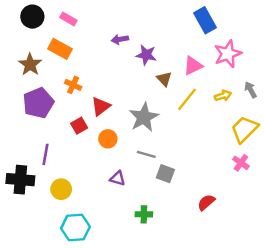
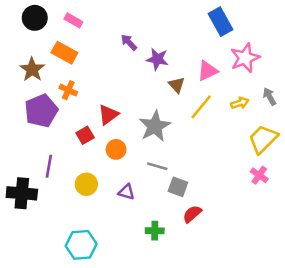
purple arrow: (120, 39) -> (129, 42), turned 56
orange cross: (73, 85) -> (68, 90), moved
yellow circle: (61, 189) -> (86, 184), moved
red semicircle: (206, 202) -> (192, 214), moved

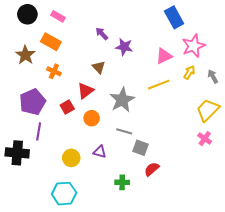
brown triangle: (177, 85) -> (99, 67), moved
yellow arrow: (240, 103) -> (189, 72), moved, turned -40
yellow line: (201, 107) -> (159, 85), turned 30
purple pentagon: (41, 111) -> (33, 102), moved
yellow circle: (86, 184) -> (71, 158), moved

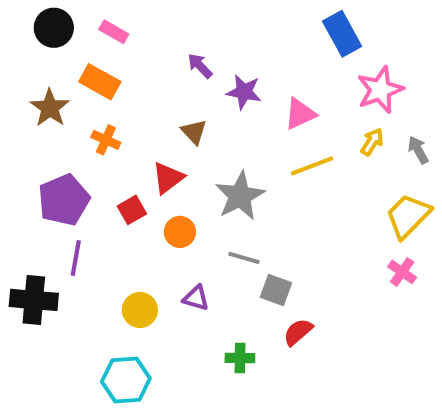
pink triangle: (164, 56) -> (300, 114), moved

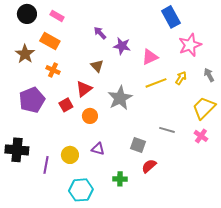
yellow arrow: (372, 142) -> (181, 78), moved
purple line: (76, 258) -> (46, 165), moved
gray line: (244, 258) -> (167, 130), moved
cyan hexagon: (126, 380) -> (81, 190), moved

